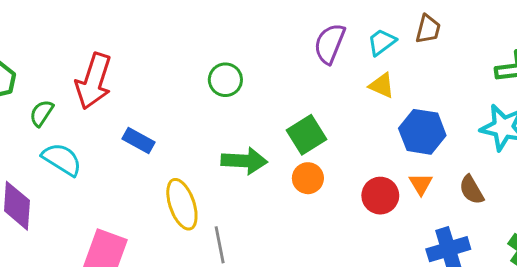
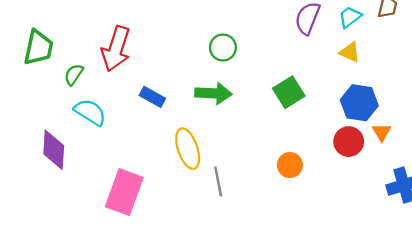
blue hexagon: (422, 132) -> (359, 103), moved
green arrow: (244, 161) -> (214, 93), moved
orange circle: (308, 178) -> (290, 165), moved

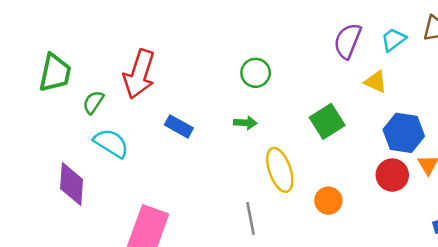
yellow triangle: (350, 52) -> (376, 82), moved
green arrow: (214, 93) -> (245, 123), size x0.6
yellow ellipse: (188, 149) -> (280, 170), moved

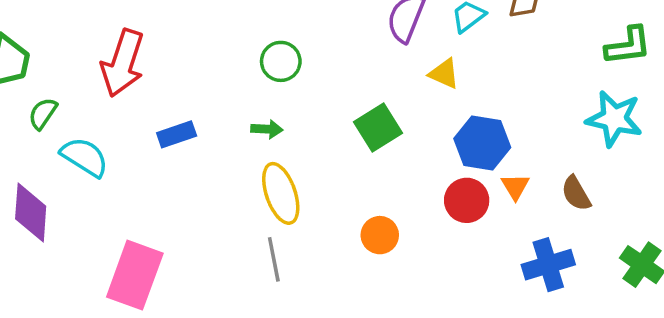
green semicircle: (93, 102) -> (43, 114), moved
blue rectangle: (179, 126) -> (177, 134), turned -48
yellow ellipse: (280, 170) -> (281, 193), moved

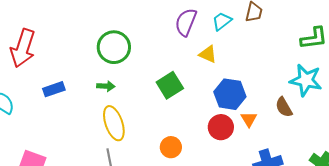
green circle: (281, 61) -> (114, 47), size x1.4
brown semicircle: (576, 193) -> (284, 107), moved

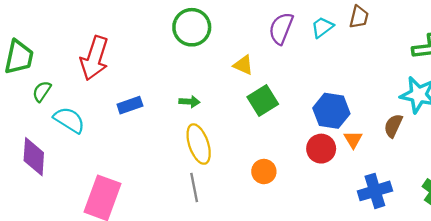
green circle: (114, 47) -> (192, 27), moved
yellow triangle: (208, 54) -> (243, 65), moved
brown semicircle: (284, 107) -> (393, 126), turned 55

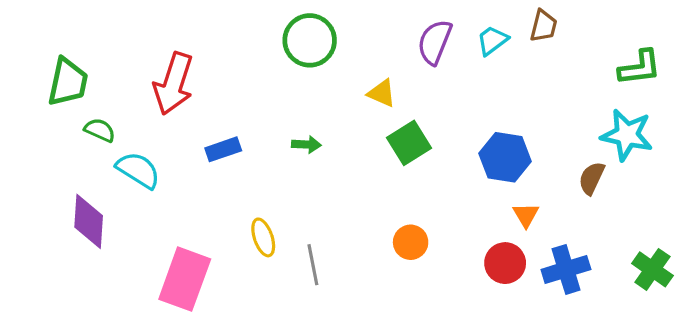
green semicircle: (42, 91) -> (100, 130), turned 80
orange triangle: (353, 139) -> (526, 215), moved
yellow ellipse: (199, 144) -> (263, 237), moved, size x0.7
red circle: (321, 149) -> (505, 263), moved

